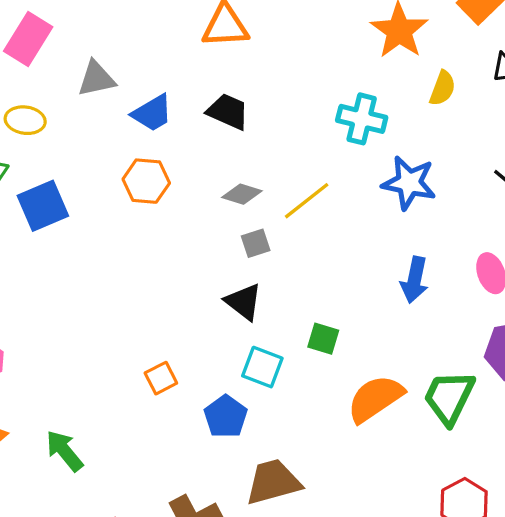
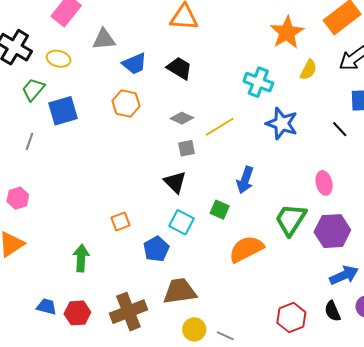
blue arrow: (414, 280) -> (245, 180), moved
green trapezoid: (449, 397) -> (291, 220), moved
green arrow: (64, 451) -> (81, 258), moved, turned 36

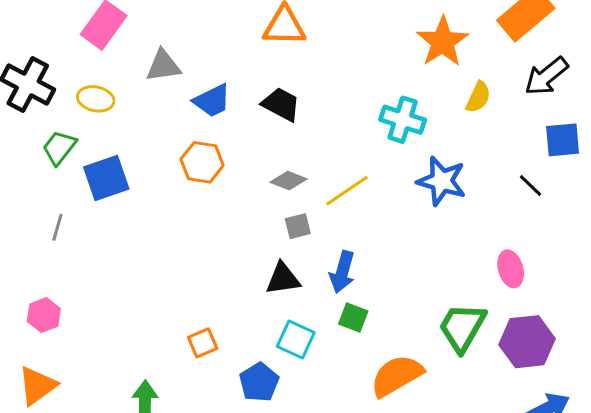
blue arrow: (245, 180) -> (342, 272), moved
black triangle: (175, 182) -> (283, 279), turned -50

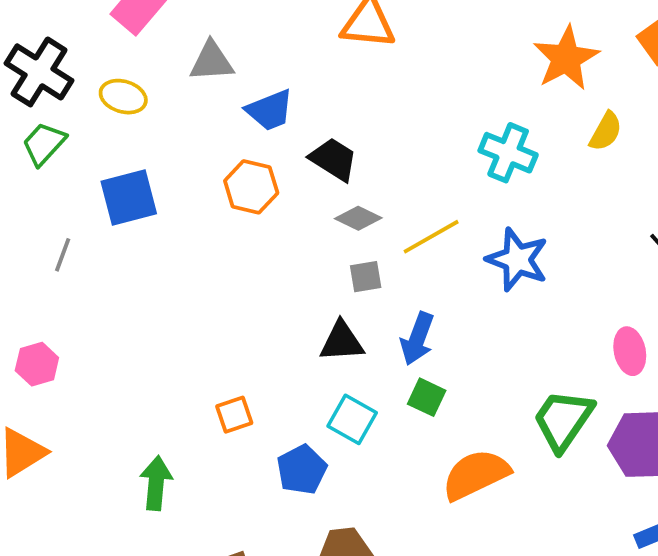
black trapezoid: (281, 104) -> (334, 159), moved
green trapezoid: (59, 148) -> (44, 144), moved
blue star: (442, 181) -> (517, 260), moved

